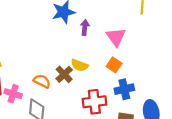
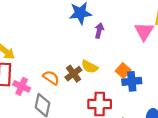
pink triangle: (116, 37) -> (144, 31), moved
blue cross: (124, 89) -> (132, 81), moved

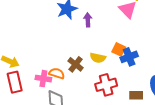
yellow semicircle: (90, 67) -> (98, 58), moved
pink cross: (22, 86) -> (43, 79), moved

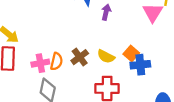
orange semicircle: (57, 73) -> (56, 61), turned 70
pink cross: (43, 79) -> (40, 63), turned -35

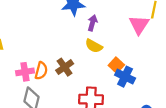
yellow semicircle: (106, 56) -> (94, 46), moved
blue cross: (140, 65) -> (125, 77), turned 30

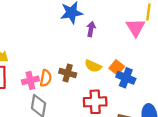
yellow semicircle: (94, 46) -> (93, 66), moved
brown cross: (65, 67) -> (68, 73), turned -35

